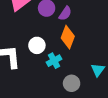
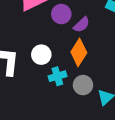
gray circle: (72, 83) -> (83, 85), moved

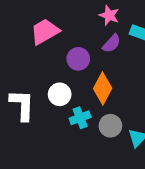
purple circle: (61, 14) -> (78, 59), moved
purple semicircle: (82, 25) -> (112, 43), moved

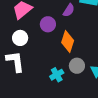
white circle: (60, 94) -> (20, 38), moved
cyan cross: (80, 118) -> (57, 75), moved

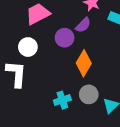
purple semicircle: (69, 10) -> (83, 25), moved

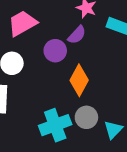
cyan cross: (62, 100) -> (55, 125), size x1.5

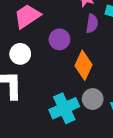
purple semicircle: (77, 35) -> (92, 23), moved, turned -30

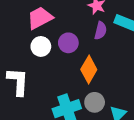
white circle: (20, 54) -> (41, 46), moved

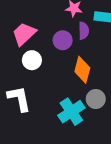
purple circle: (68, 43) -> (63, 40), moved

